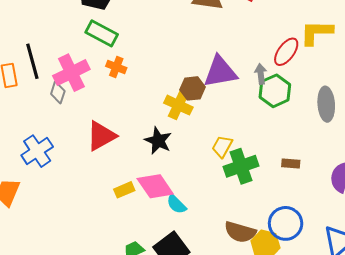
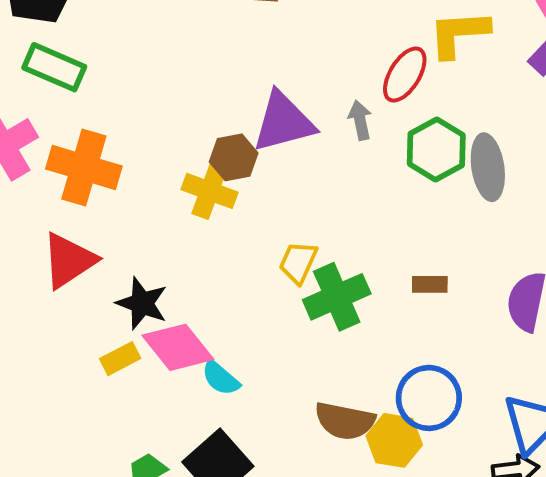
orange cross: (116, 67) -> (84, 167), moved, size x1.8
green hexagon: (275, 91) -> (436, 150), moved
black star: (158, 141) -> (142, 303), moved

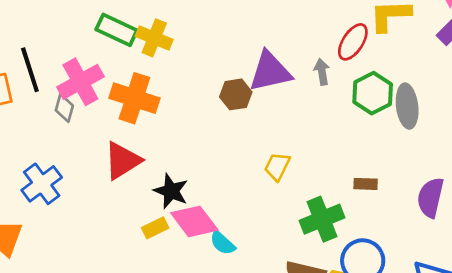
yellow cross: (210, 191) -> (154, 38), moved
green cross: (337, 297) -> (322, 219), moved

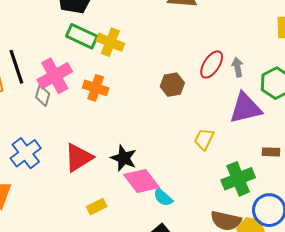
red ellipse: (353, 42) -> (212, 65), moved
purple triangle: (270, 72) -> (245, 108), moved
orange cross: (134, 98) -> (96, 88), size x0.7
red triangle: (122, 161) -> (79, 158), moved
yellow rectangle: (155, 228) -> (97, 207), moved

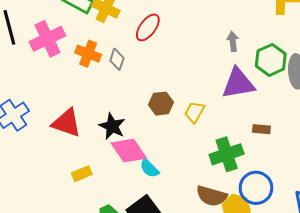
red ellipse: (212, 65) -> (148, 27), moved
brown hexagon: (172, 85) -> (161, 104), moved
gray diamond: (43, 96) -> (117, 59), moved
red triangle: (79, 158) -> (67, 123), turned 48

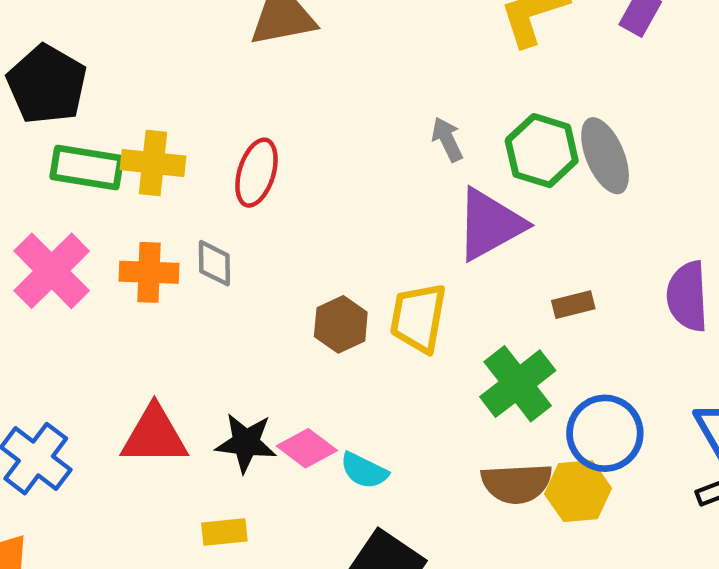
yellow trapezoid: (195, 112) -> (418, 318), size x1.4
black star: (112, 126) -> (246, 443), moved
pink diamond: (129, 151) -> (307, 448), size x0.7
yellow rectangle: (82, 174) -> (224, 532), turned 36

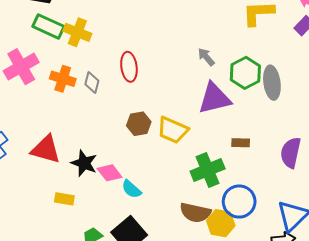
gray arrow: (447, 139) -> (206, 57), turned -30
red ellipse: (256, 173) -> (129, 67), moved, turned -40
yellow trapezoid: (418, 318) -> (173, 130), turned -92

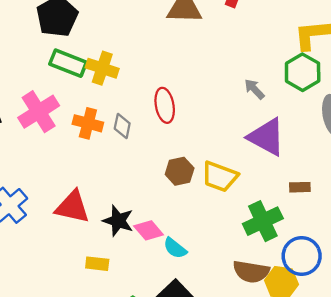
green hexagon: (245, 73) -> (303, 72), moved
purple triangle: (214, 98) -> (266, 137), turned 45

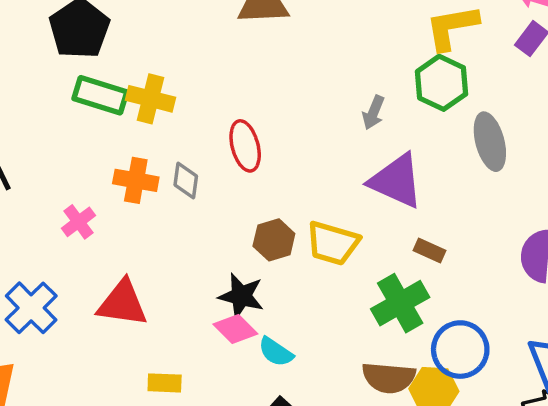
gray arrow: (254, 89) -> (373, 113), turned -110
pink cross: (39, 112) -> (78, 222), moved, size x0.6
brown rectangle: (300, 187) -> (429, 250), moved, turned 30
black star: (118, 221) -> (241, 296), moved

